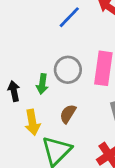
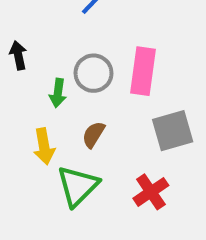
black arrow: (14, 91) -> (18, 55), moved

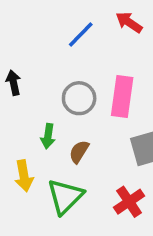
green arrow: (58, 93) -> (48, 136), moved
yellow arrow: (44, 146) -> (24, 176), moved

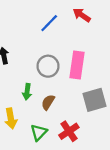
green triangle: (65, 196) -> (39, 132), size x0.7
red cross: (129, 202) -> (69, 131), moved

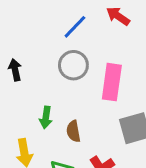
gray circle: (48, 66) -> (73, 65), moved
brown semicircle: (48, 102) -> (73, 131), turned -42

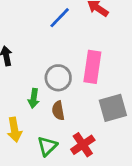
gray circle: (73, 65) -> (58, 78), moved

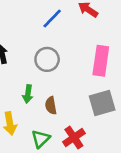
pink rectangle: (92, 67) -> (101, 61), moved
gray circle: (58, 78) -> (47, 59), moved

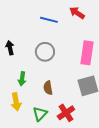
blue line: (52, 18) -> (49, 20), turned 60
green arrow: (28, 94) -> (22, 79), moved

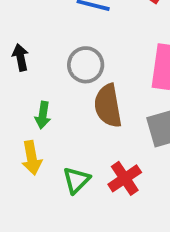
brown semicircle: (48, 88) -> (108, 106), moved, size x1.6

